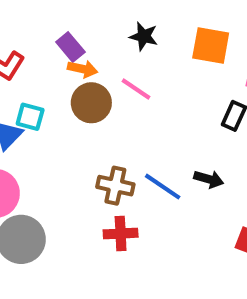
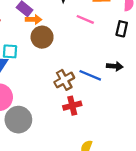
pink line: (136, 89) -> (85, 19), moved
brown cross: (115, 186) -> (64, 80), turned -30

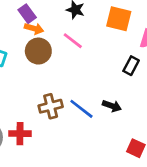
pink line: (85, 19) -> (73, 41), moved
red cross: (72, 106) -> (20, 134), moved

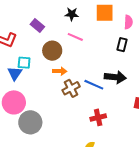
orange arrow: (34, 29) -> (60, 71), moved
black arrow: (112, 106) -> (115, 77), size x1.5
red cross: (20, 134) -> (98, 117), moved

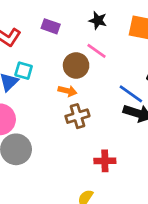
purple rectangle: (37, 26) -> (51, 26), turned -32
brown circle: (52, 51) -> (76, 65), moved
blue line: (94, 85) -> (131, 94), moved

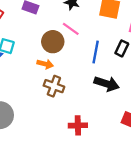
blue line: (131, 94) -> (96, 52), moved, turned 65
brown cross: (77, 116) -> (54, 86), turned 36

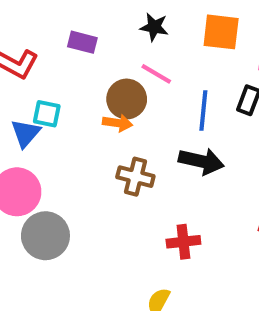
orange arrow: (45, 64) -> (117, 123), moved
black arrow: (107, 84) -> (201, 161), moved

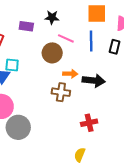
black star: (154, 27) -> (52, 17), moved
blue line: (203, 110) -> (91, 41), moved
orange arrow: (117, 123) -> (70, 74), moved

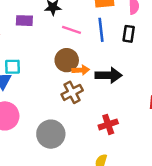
brown circle: (52, 53) -> (67, 60), moved
brown cross: (61, 92) -> (72, 92), turned -30
gray circle: (18, 127) -> (51, 134), moved

